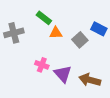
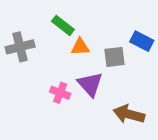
gray square: (80, 40) -> (115, 57), turned 35
purple triangle: (63, 74) -> (90, 84), moved

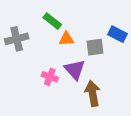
brown arrow: (129, 114) -> (93, 93), moved, turned 65

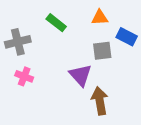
orange triangle: (66, 39) -> (100, 18), moved
pink cross: (50, 77) -> (24, 76), moved

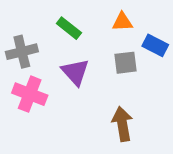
purple triangle: (81, 75) -> (75, 72), moved
pink cross: (24, 76) -> (30, 94), size x1.5

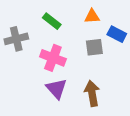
purple triangle: (75, 72) -> (57, 89), moved
pink cross: (30, 94) -> (53, 58), moved

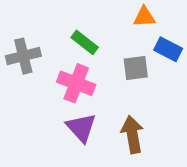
orange triangle: (92, 16) -> (144, 17), moved
green rectangle: (52, 21) -> (85, 42), moved

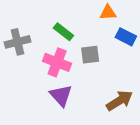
gray square: (136, 68) -> (90, 55), moved
brown arrow: (132, 134) -> (120, 101), moved, turned 68

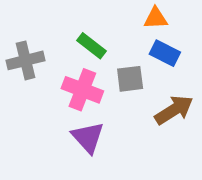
blue rectangle: (126, 37) -> (165, 53), moved
brown arrow: (120, 101) -> (174, 110), moved

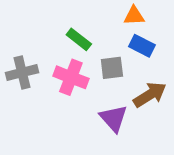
gray cross: (25, 60) -> (22, 73), moved
purple triangle: (88, 137) -> (114, 118), moved

